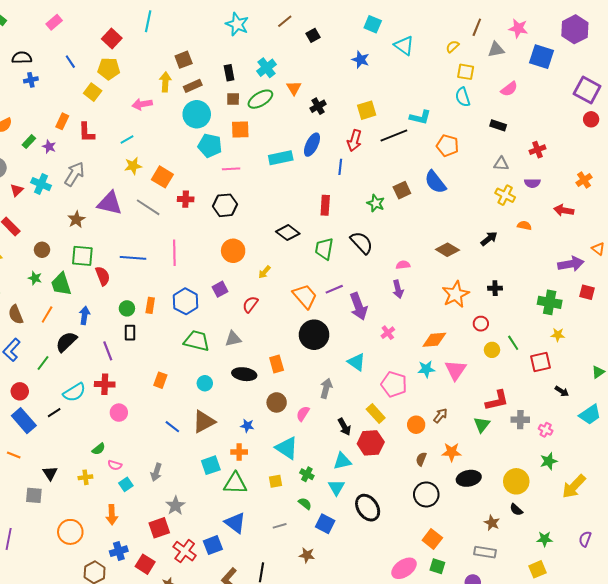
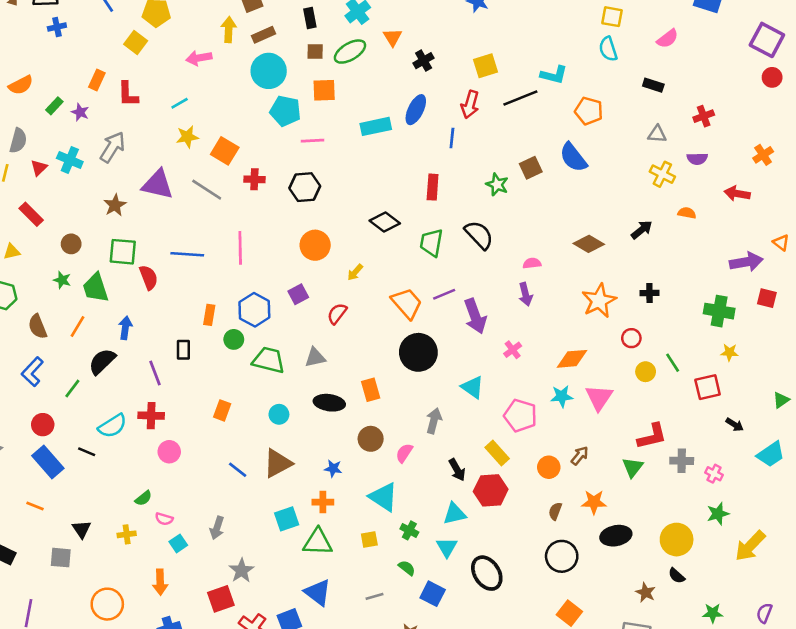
green circle: (127, 308) -> (234, 339), moved
black line: (54, 413) -> (87, 452), turned 56

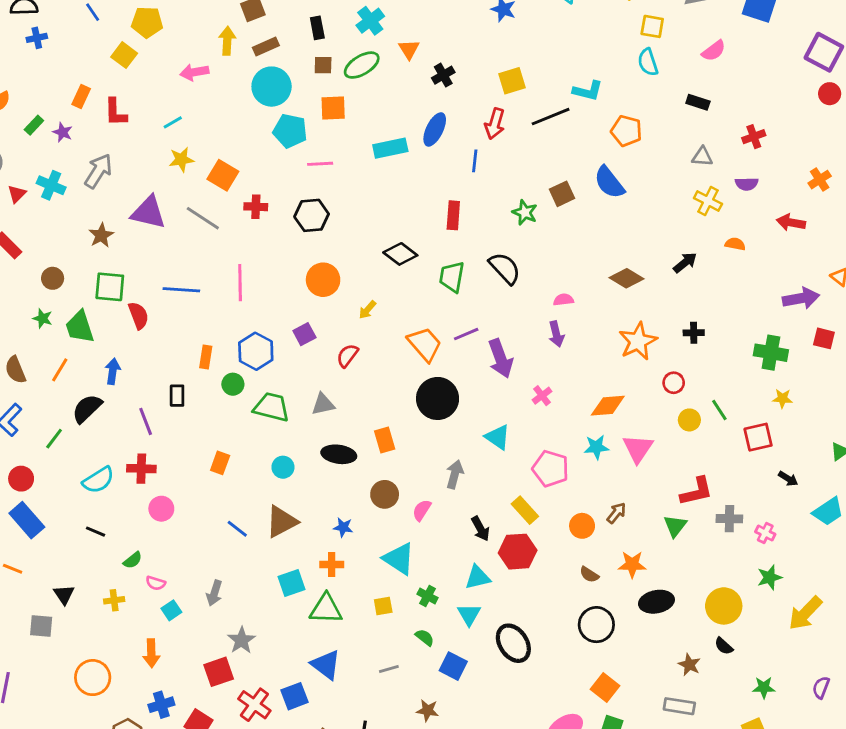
black line: (87, 452) -> (96, 532), moved
brown semicircle: (555, 511) -> (589, 574), turned -78

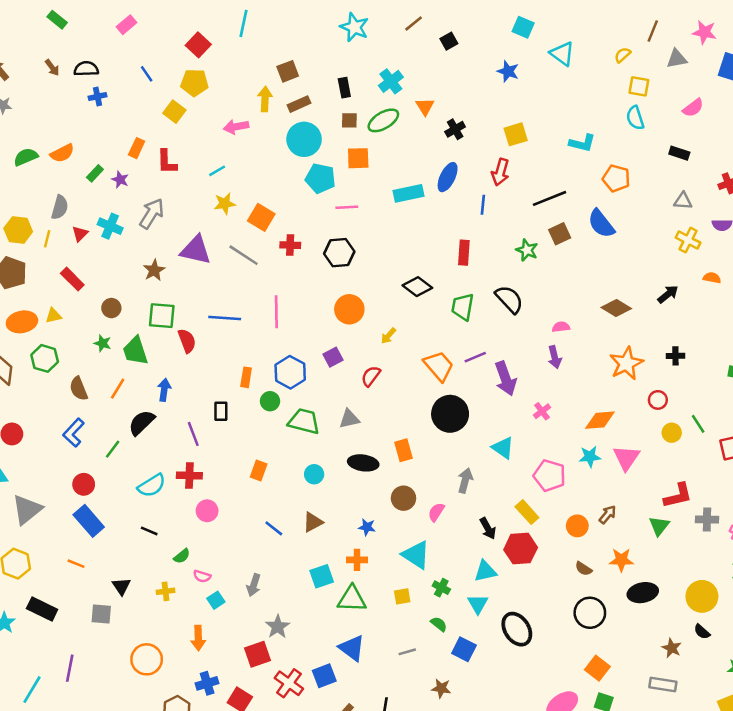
black line: (551, 117) -> (550, 198), moved
brown triangle: (282, 522) -> (313, 522), size x0.7

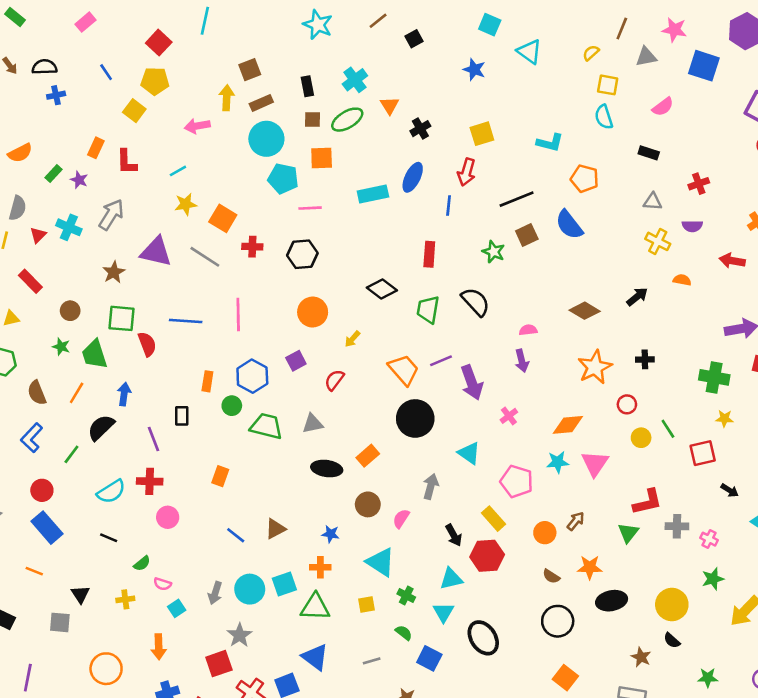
orange rectangle: (403, 450) -> (368, 456), turned 65
cyan circle: (314, 474) -> (250, 589), moved, size x1.5

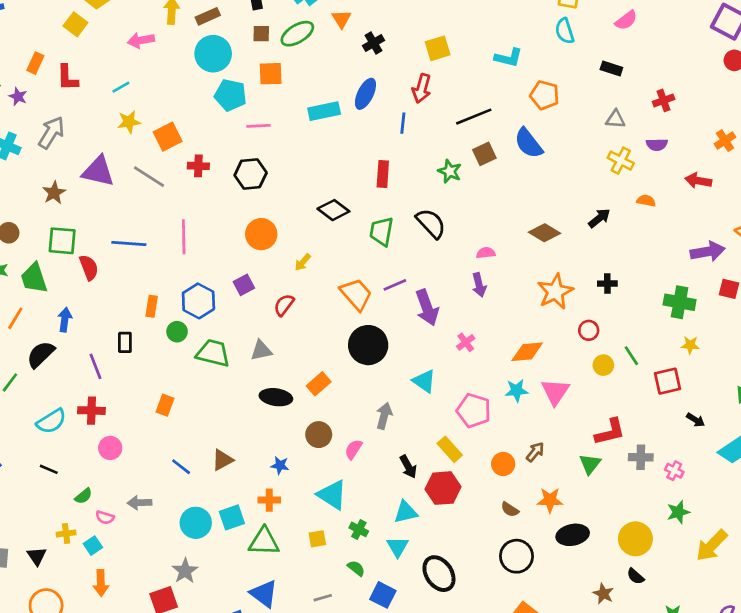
orange square: (223, 218) -> (168, 137), turned 32
gray arrow: (215, 593) -> (140, 503), moved, turned 70
black triangle: (80, 594) -> (37, 556), moved
cyan square: (177, 608) -> (93, 546), moved

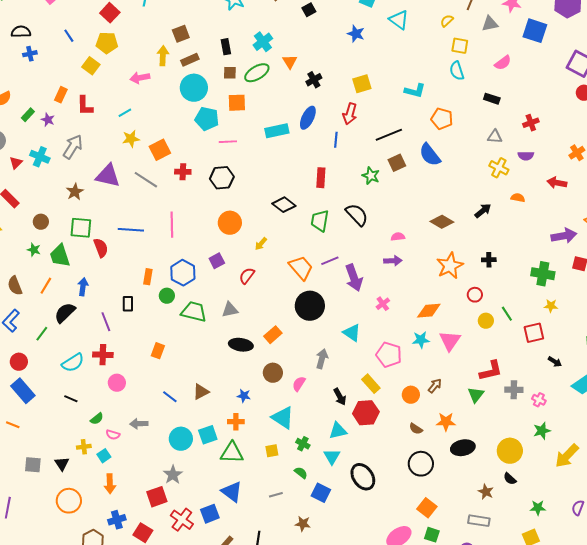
purple arrow: (479, 285) -> (393, 261), turned -78

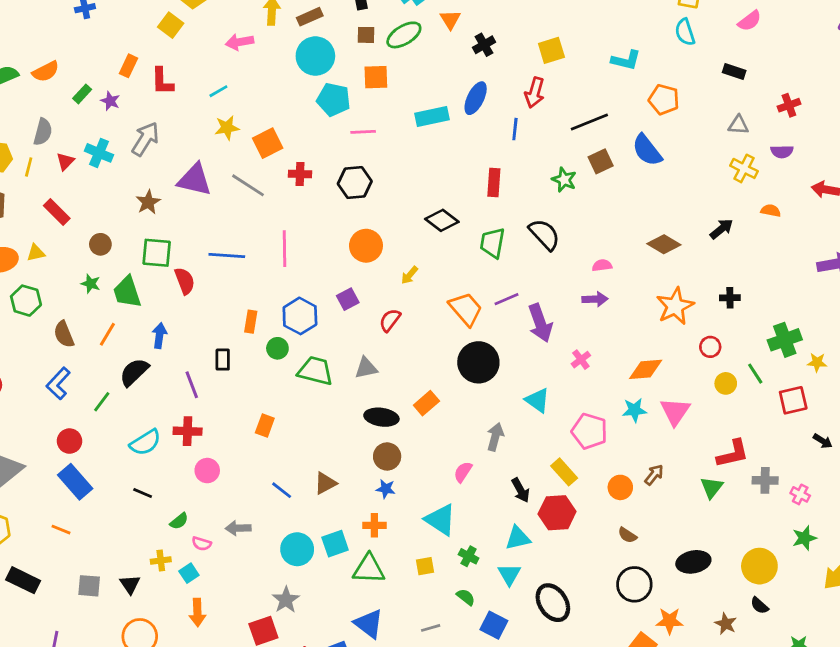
green cross: (543, 274) -> (785, 340), moved, turned -30
brown circle: (273, 373) -> (387, 456), moved
orange star: (446, 422) -> (670, 621), moved

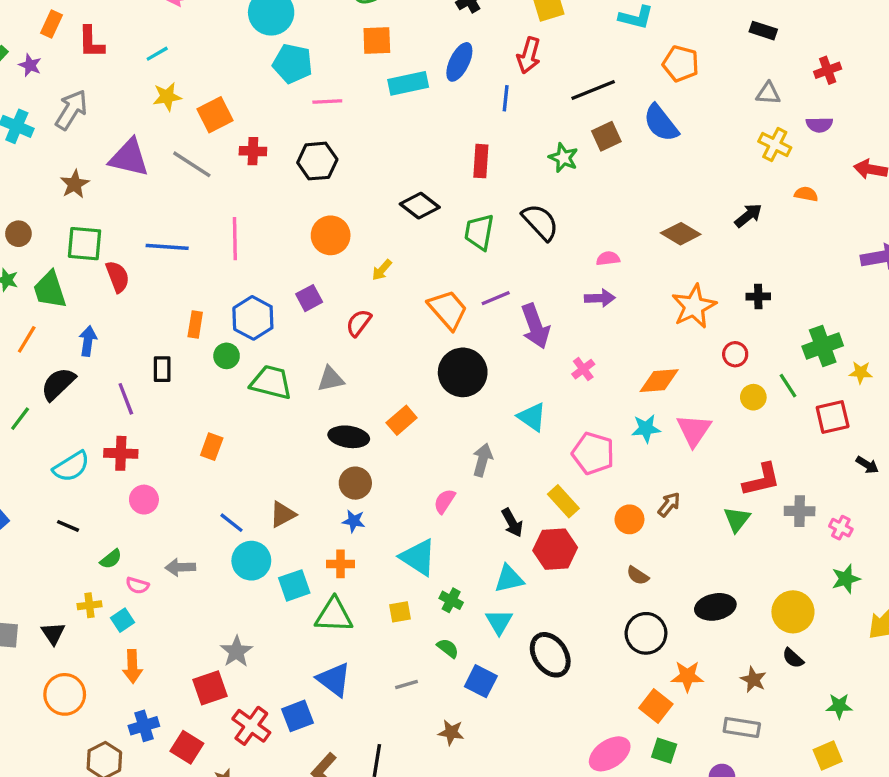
orange square: (376, 77) -> (377, 40), moved
cyan circle: (297, 549) -> (251, 561), moved

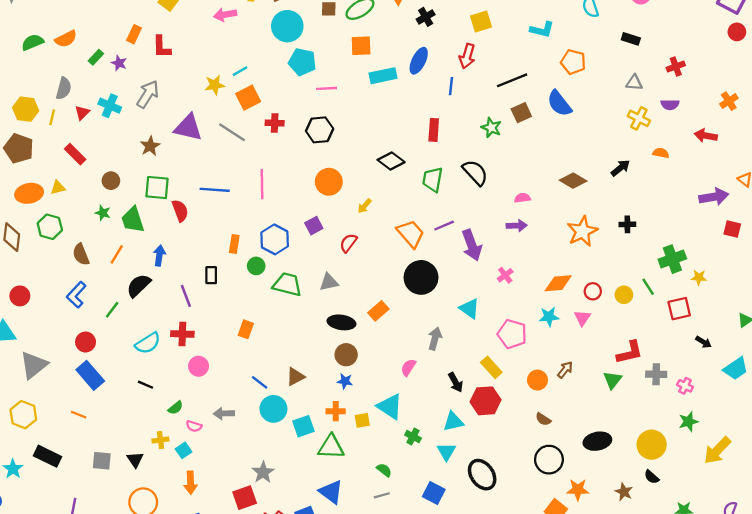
cyan line: (157, 54) -> (240, 71), moved
red circle: (735, 354) -> (593, 291), moved
pink triangle: (694, 430) -> (582, 318), size x0.7
yellow square: (400, 612) -> (362, 420), moved
green semicircle: (448, 648) -> (384, 470), moved

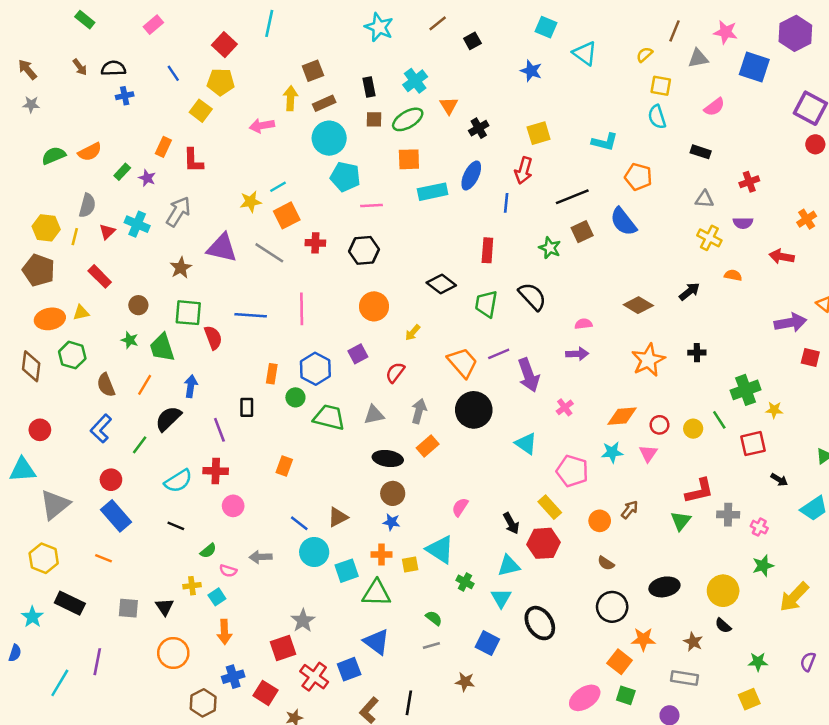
gray arrow: (435, 339) -> (419, 411), moved

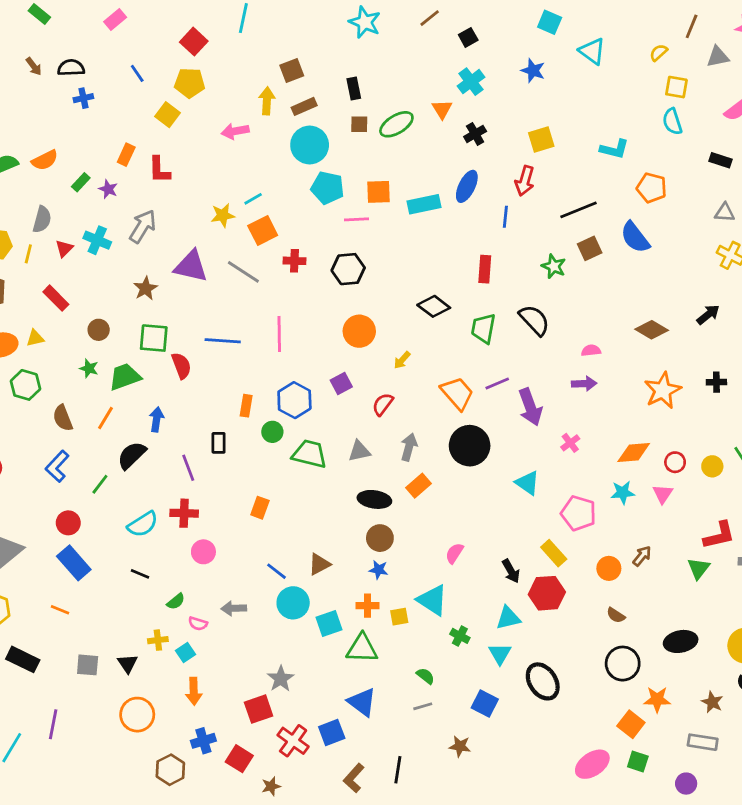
cyan cross: (415, 81) -> (471, 82), moved
orange square: (409, 159) -> (379, 192), moved
green trapezoid: (162, 348) -> (125, 377), turned 88

